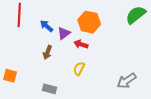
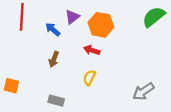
purple triangle: (64, 33) -> (72, 17), moved

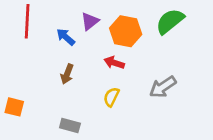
green semicircle: (154, 17) -> (170, 21), moved
gray arrow: (143, 91) -> (163, 87), moved

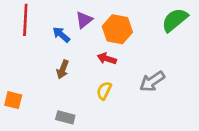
green semicircle: (170, 21) -> (175, 20), moved

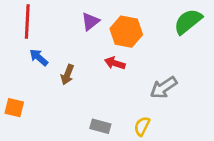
blue arrow: (61, 35) -> (39, 57), moved
yellow semicircle: (104, 91) -> (142, 126), moved
gray rectangle: (65, 117) -> (100, 126), moved

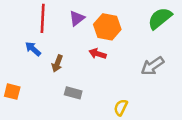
red line: (27, 22) -> (43, 18), moved
gray arrow: (164, 88) -> (153, 66), moved
gray rectangle: (100, 126) -> (73, 93), moved

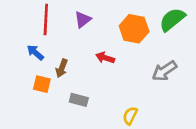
orange hexagon: (107, 27) -> (134, 29), moved
orange square: (12, 92) -> (42, 84), moved

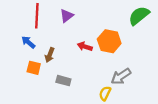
orange hexagon: (134, 29) -> (109, 41), moved
gray arrow: (164, 71) -> (121, 76), moved

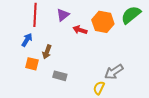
orange hexagon: (109, 41) -> (103, 22), moved
blue arrow: (28, 42) -> (27, 40), turned 80
red arrow: (85, 47) -> (80, 30), moved

